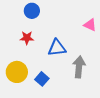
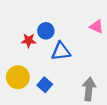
blue circle: (32, 11) -> (46, 31), moved
gray arrow: (79, 67) -> (89, 89), moved

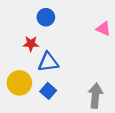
blue circle: (46, 31) -> (46, 17), moved
blue triangle: (61, 51) -> (48, 62), moved

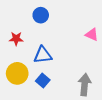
pink triangle: (103, 29) -> (92, 35), moved
red star: (31, 44) -> (16, 39), moved

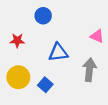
blue triangle: (43, 55) -> (58, 52), moved
gray arrow: (85, 85) -> (89, 70), moved

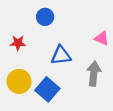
blue square: (45, 85) -> (47, 89), size x1.5

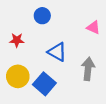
pink triangle: (102, 38) -> (93, 27), moved
blue triangle: (61, 55) -> (57, 52), turned 36

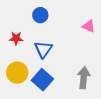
blue triangle: (57, 52) -> (43, 49), moved, turned 36
gray arrow: (88, 69) -> (84, 78), moved

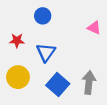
blue square: (42, 80) -> (58, 85), moved

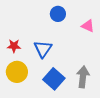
blue circle: (43, 16) -> (58, 14), moved
red star: (17, 41) -> (14, 46), moved

